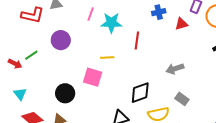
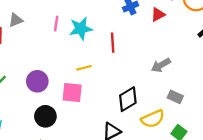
purple circle: (61, 40) -> (37, 81), moved

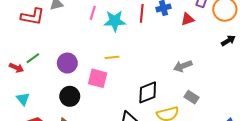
red line: (113, 43) -> (142, 13), moved

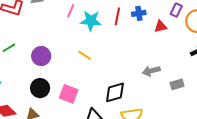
yellow line: (112, 57) -> (84, 55), turned 32
pink square: (98, 78) -> (69, 94), moved
gray rectangle: (191, 97) -> (177, 84), moved, turned -56

